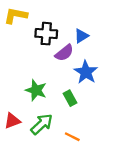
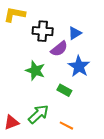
green star: (36, 90) -> (35, 71), moved
green rectangle: (70, 98) -> (64, 90), turned -32
red triangle: (12, 121) -> (11, 122), moved

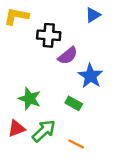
blue triangle: (75, 33) -> (93, 15), moved
green star: (35, 71) -> (30, 99), moved
red triangle: (11, 122) -> (16, 128), moved

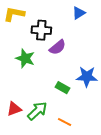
blue star: (90, 76) -> (87, 77), moved, turned -30
green star: (30, 99) -> (25, 58), moved

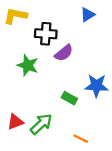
orange line: (65, 122) -> (81, 139), moved

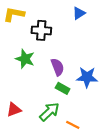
purple semicircle: (64, 53) -> (58, 67), moved, turned -72
green arrow: (41, 124) -> (49, 112), moved

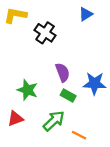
black cross: (41, 30) -> (45, 33), turned 30
green star: (25, 59) -> (27, 90), moved

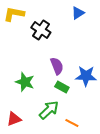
red triangle: (15, 119) -> (14, 119), moved

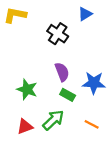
black cross: (41, 30) -> (58, 34), moved
red triangle: (14, 119) -> (25, 127), moved
orange line: (72, 123) -> (92, 124), moved

